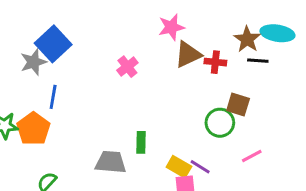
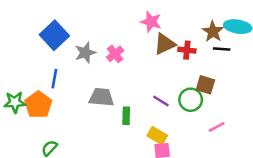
pink star: (171, 27) -> (151, 22), turned 30
gray star: (33, 62) -> (85, 53), moved
gray trapezoid: (111, 162) -> (101, 97), moved
purple line: (200, 167) -> (161, 101), moved

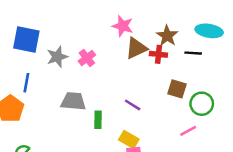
brown star: (213, 32) -> (167, 36), moved
blue square: (54, 35) -> (26, 40), turned -36
green circle: (191, 100) -> (202, 104), moved

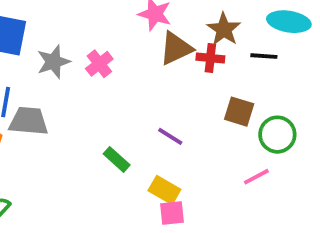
gray trapezoid: (73, 101) -> (29, 121), moved
green rectangle: (98, 120) -> (117, 159), turned -49

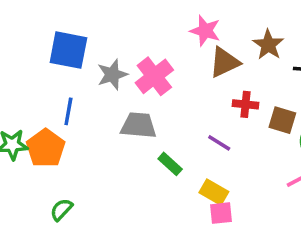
red cross: (210, 58) -> (246, 104), moved
pink cross: (99, 64) -> (154, 76), size x1.5
gray trapezoid: (29, 121) -> (139, 125), moved

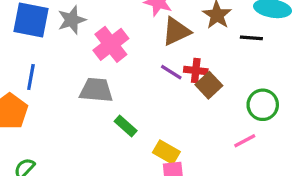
gray star: (112, 75) -> (72, 20), moved
brown square: (282, 120) -> (209, 85), moved, turned 30
purple line: (219, 143) -> (171, 72), moved

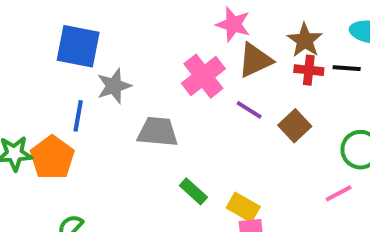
gray star: (72, 20) -> (114, 86), moved
pink cross: (111, 44) -> (203, 76), moved
red cross: (196, 71) -> (309, 70), moved
green rectangle: (126, 126) -> (193, 191), moved

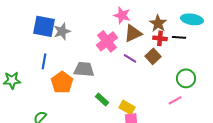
gray star: (114, 86) -> (62, 31), moved
brown square: (295, 126) -> (153, 56), moved
orange pentagon: (52, 158) -> (62, 82), moved

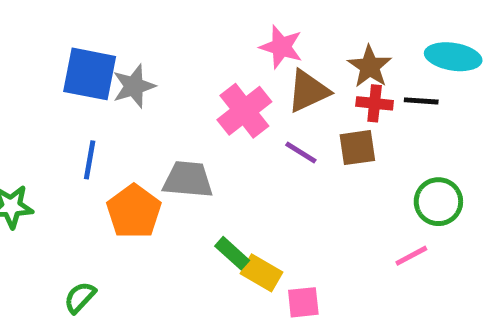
brown square: (153, 56) -> (357, 148), turned 35
yellow rectangle: (127, 107) -> (262, 273), moved

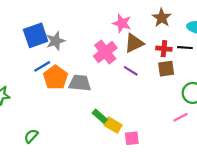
brown star: (370, 67) -> (162, 18), moved
blue square: (90, 74) -> (36, 35), turned -30
brown square: (357, 148) -> (166, 69), moved
blue line: (90, 160) -> (42, 66), moved, turned 49
orange pentagon: (134, 211) -> (55, 77), moved

